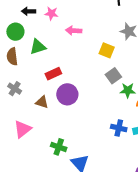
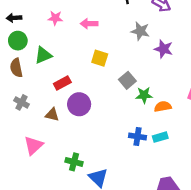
black arrow: (29, 11) -> (14, 18), moved
pink arrow: (74, 31) -> (89, 24), moved
yellow square: (107, 50) -> (100, 58), moved

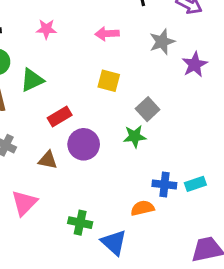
pink arrow: (89, 24) -> (107, 34), moved
gray star: (140, 31) -> (162, 42), turned -30
purple star: (164, 49) -> (195, 65), turned 30
green star: (144, 95) -> (135, 136), moved
orange semicircle: (163, 107) -> (142, 208), moved

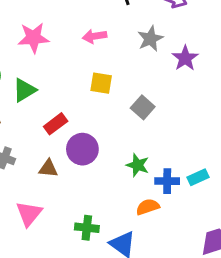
pink star: (46, 29) -> (33, 38), size x1.5
green star: (135, 136) -> (138, 165), moved, turned 30

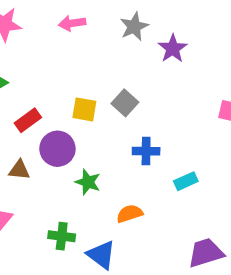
yellow square: (101, 83) -> (84, 109), moved
green star: (138, 165) -> (88, 182), moved
blue cross: (167, 181) -> (146, 151), moved

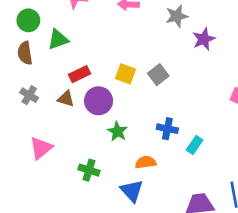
blue cross: (146, 151) -> (167, 129), moved
brown triangle: (19, 170) -> (66, 99), moved
cyan rectangle: (186, 181) -> (195, 145), turned -42
blue triangle: (101, 255) -> (132, 191), moved

